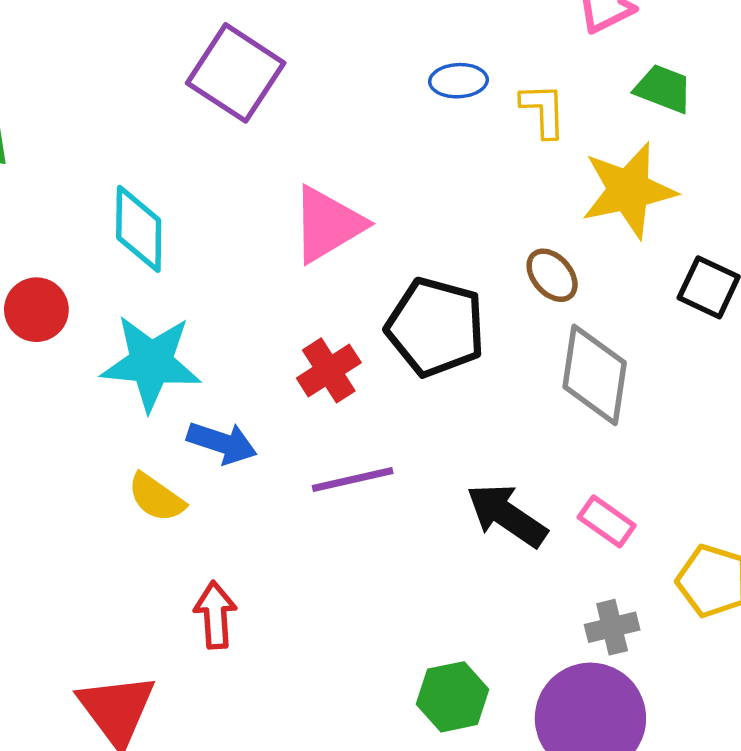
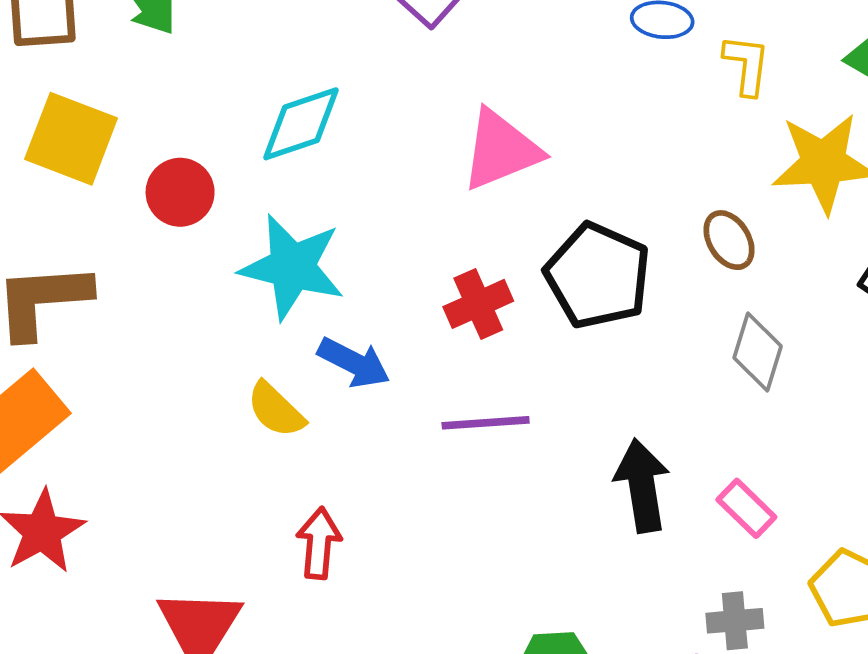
cyan diamond: (139, 229) -> (301, 124), turned 62
gray diamond: (595, 375) -> (758, 352), size x0.7
black arrow: (507, 515) -> (642, 486), turned 38

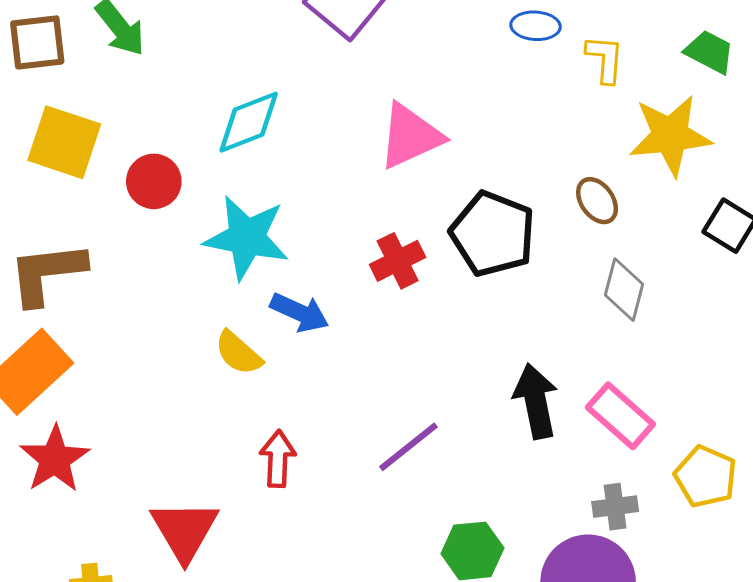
purple line: (486, 423) -> (408, 447), moved, turned -32
pink rectangle: (746, 508) -> (620, 416), size x1.4

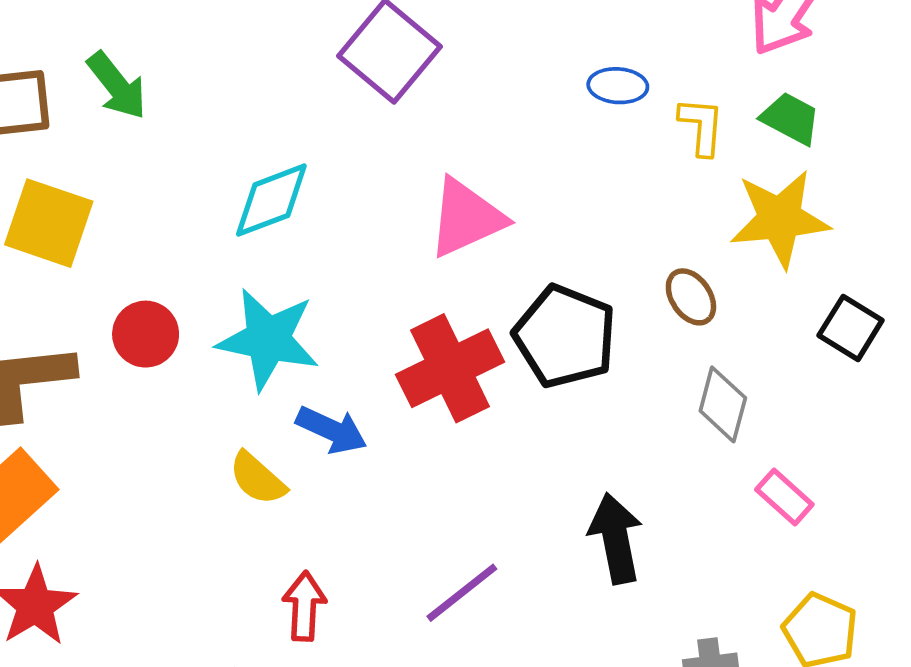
green trapezoid: (710, 52) -> (791, 118), moved
red circle: (154, 181) -> (146, 334), moved
red cross: (398, 261) -> (450, 368), size x1.6
pink rectangle: (620, 416) -> (784, 497), moved, size x0.7

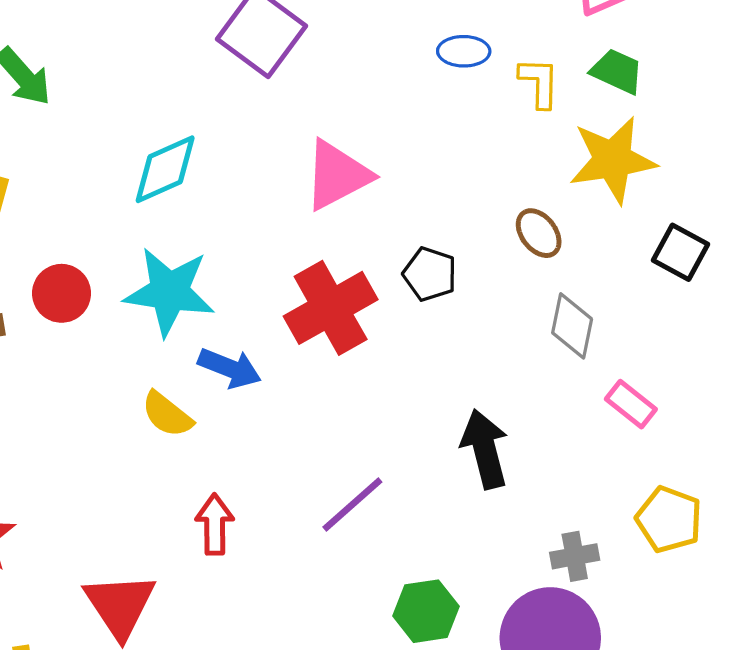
black pentagon: (565, 336) -> (430, 274), size x0.6

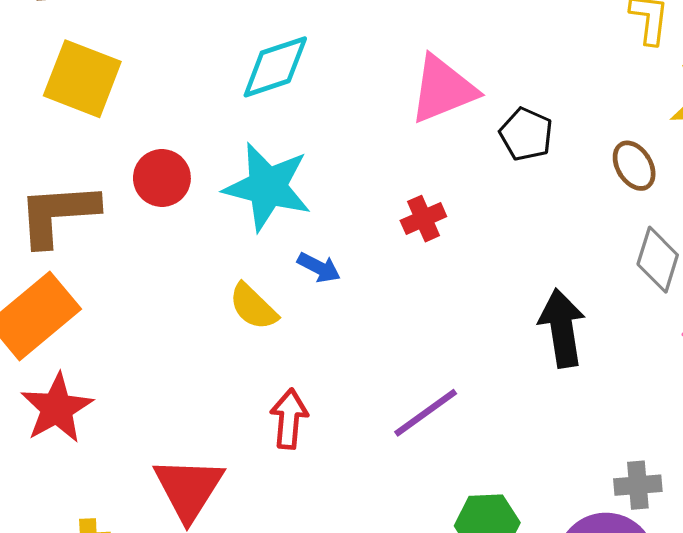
black pentagon: (430, 274) -> (526, 134), moved
red cross: (331, 308) -> (423, 219), size x0.5
blue arrow: (230, 368) -> (319, 267), size x0.7
black arrow: (485, 449) -> (562, 328), moved

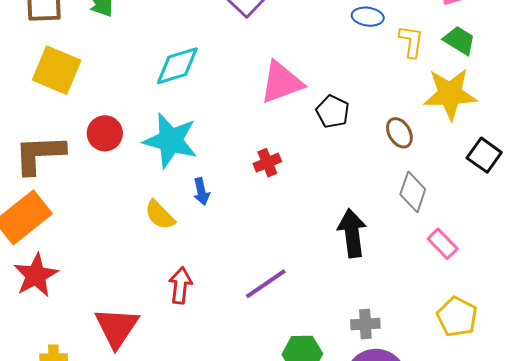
blue arrow: (319, 267) -> (201, 192), turned 48
gray cross: (638, 485) -> (365, 324), moved

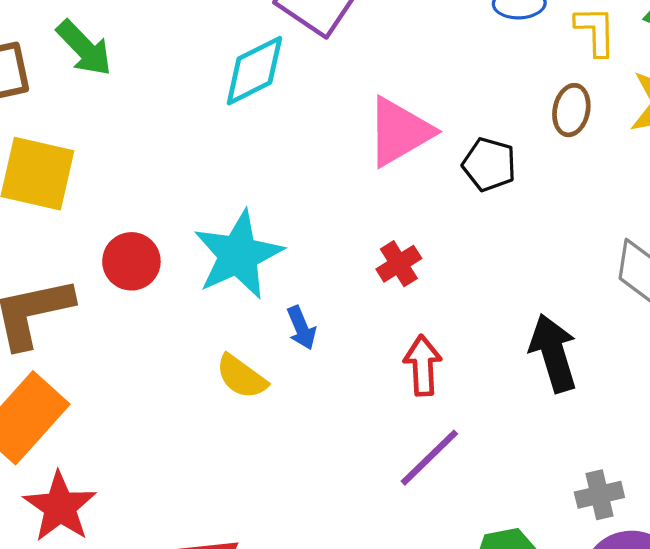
cyan diamond: (177, 66) -> (254, 71), moved
brown ellipse: (399, 133) -> (571, 110), moved, turned 52
cyan star: (171, 140) -> (238, 255), turned -30
red arrow: (180, 285) -> (423, 365), moved

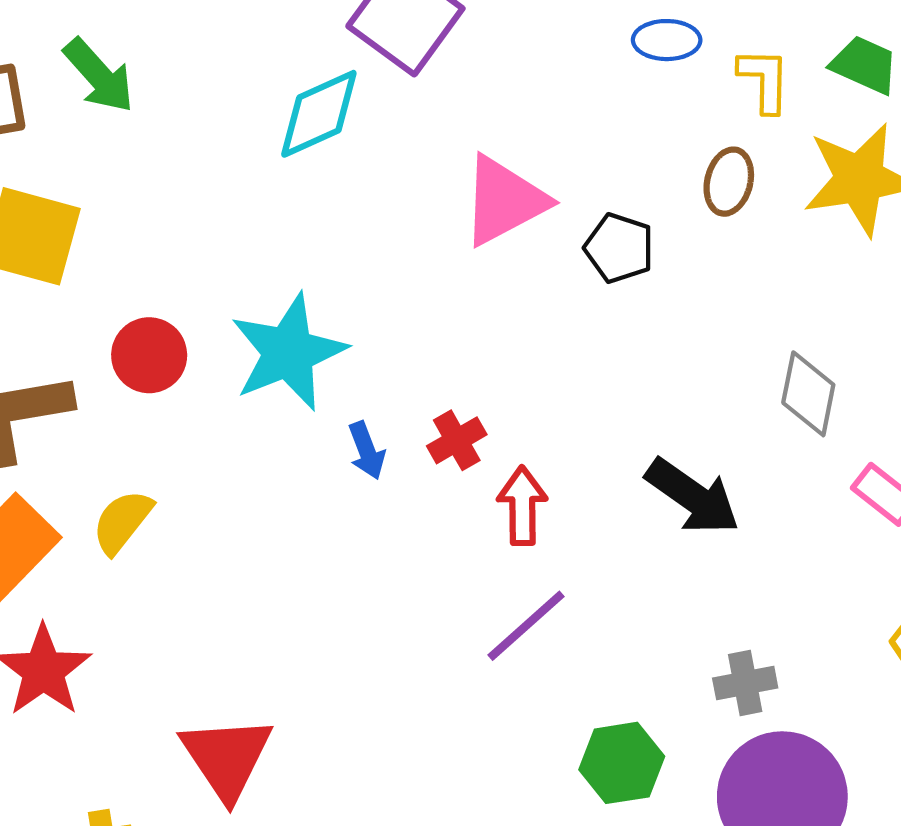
red cross: (399, 264) -> (457, 440), moved
black arrow: (553, 353) -> (693, 496), turned 140
yellow semicircle: (241, 377) -> (122, 522), moved, turned 90

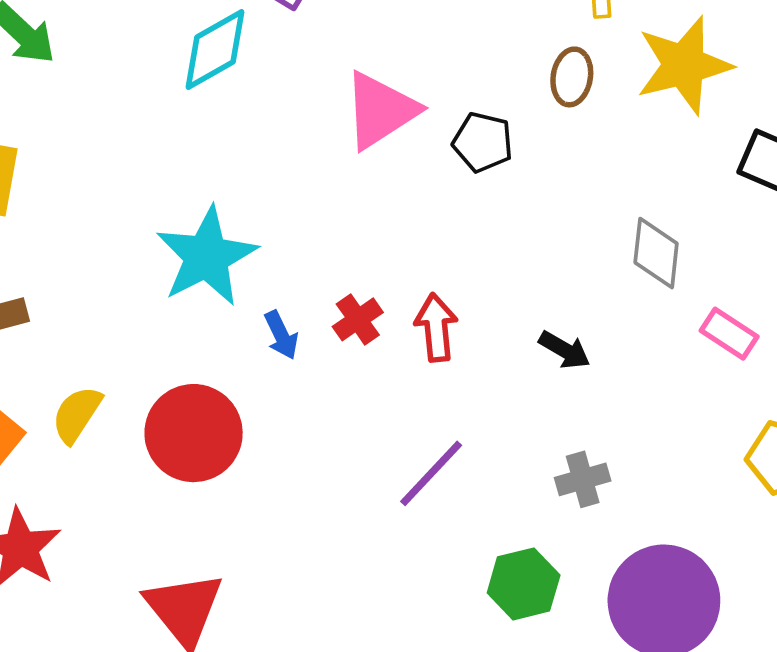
red circle: (149, 355) -> (194, 433), moved, size x1.5
black arrow: (693, 496) -> (564, 350), size x0.6
red arrow: (522, 506) -> (436, 328), moved
gray cross: (745, 683) -> (583, 479), moved

